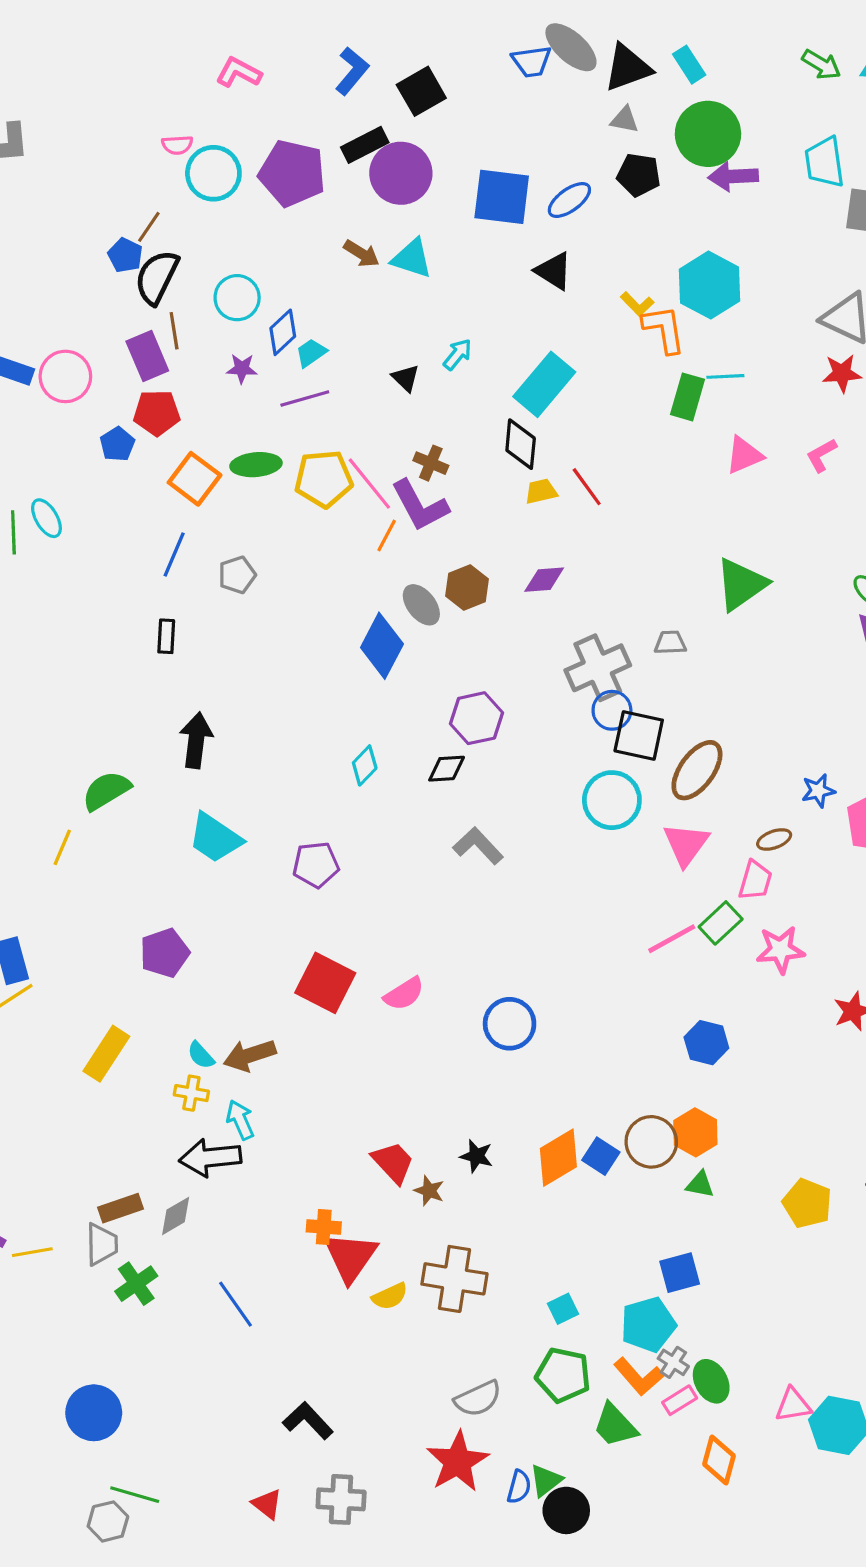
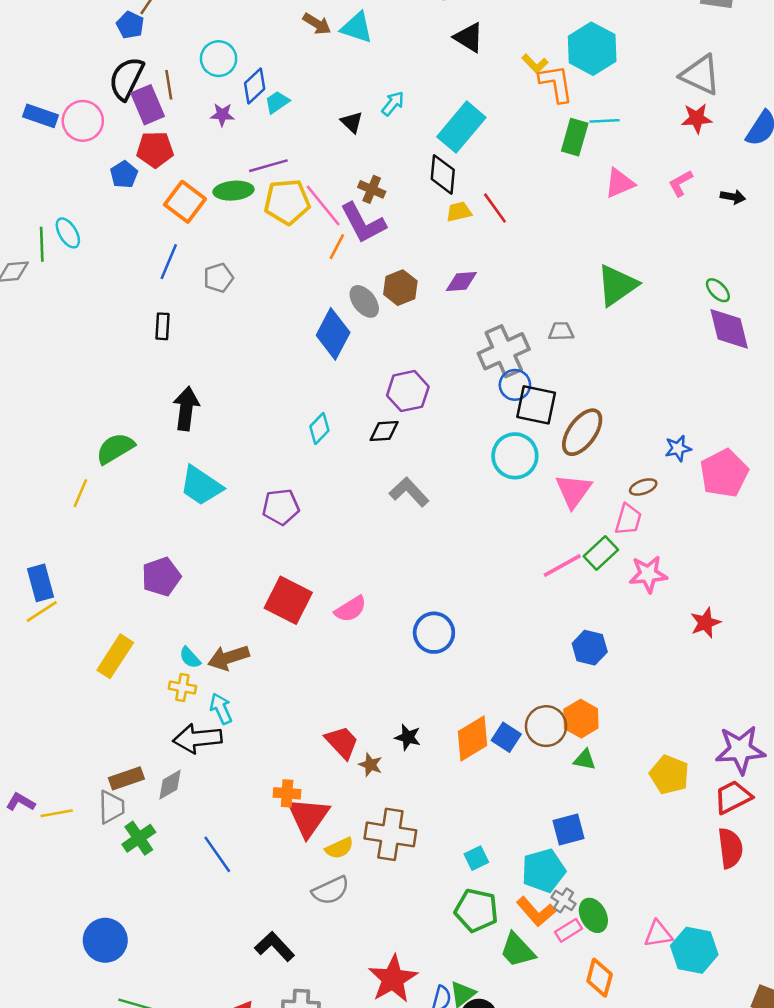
black semicircle: (157, 277) -> (126, 79), moved
purple line: (305, 398) -> (268, 166), moved
gray semicircle: (478, 1399) -> (331, 890), moved

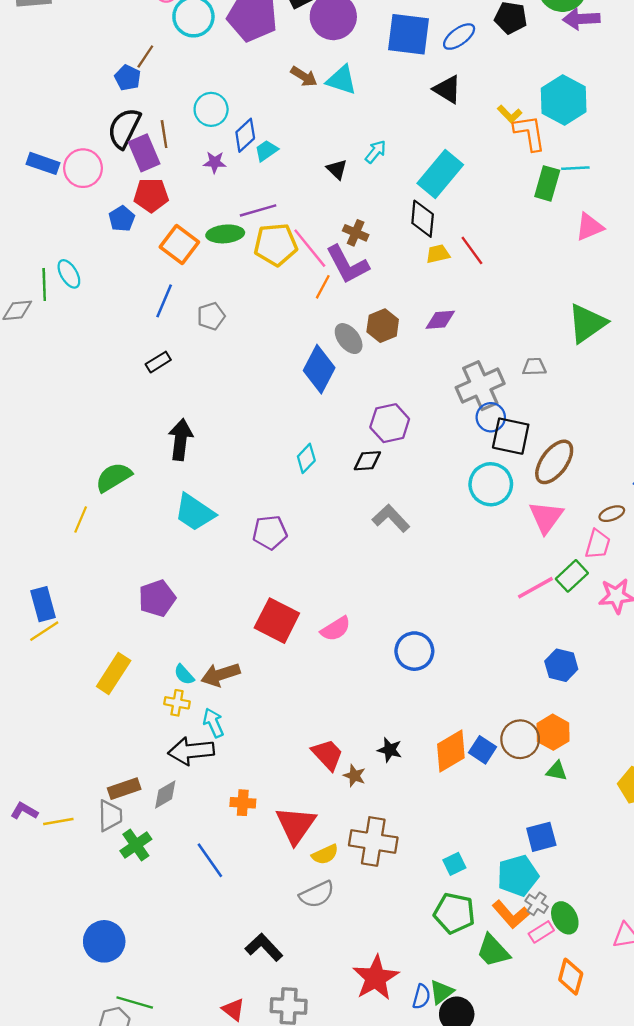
black rectangle: (162, 326) -> (158, 362), turned 55
orange cross: (287, 793) -> (243, 803), moved

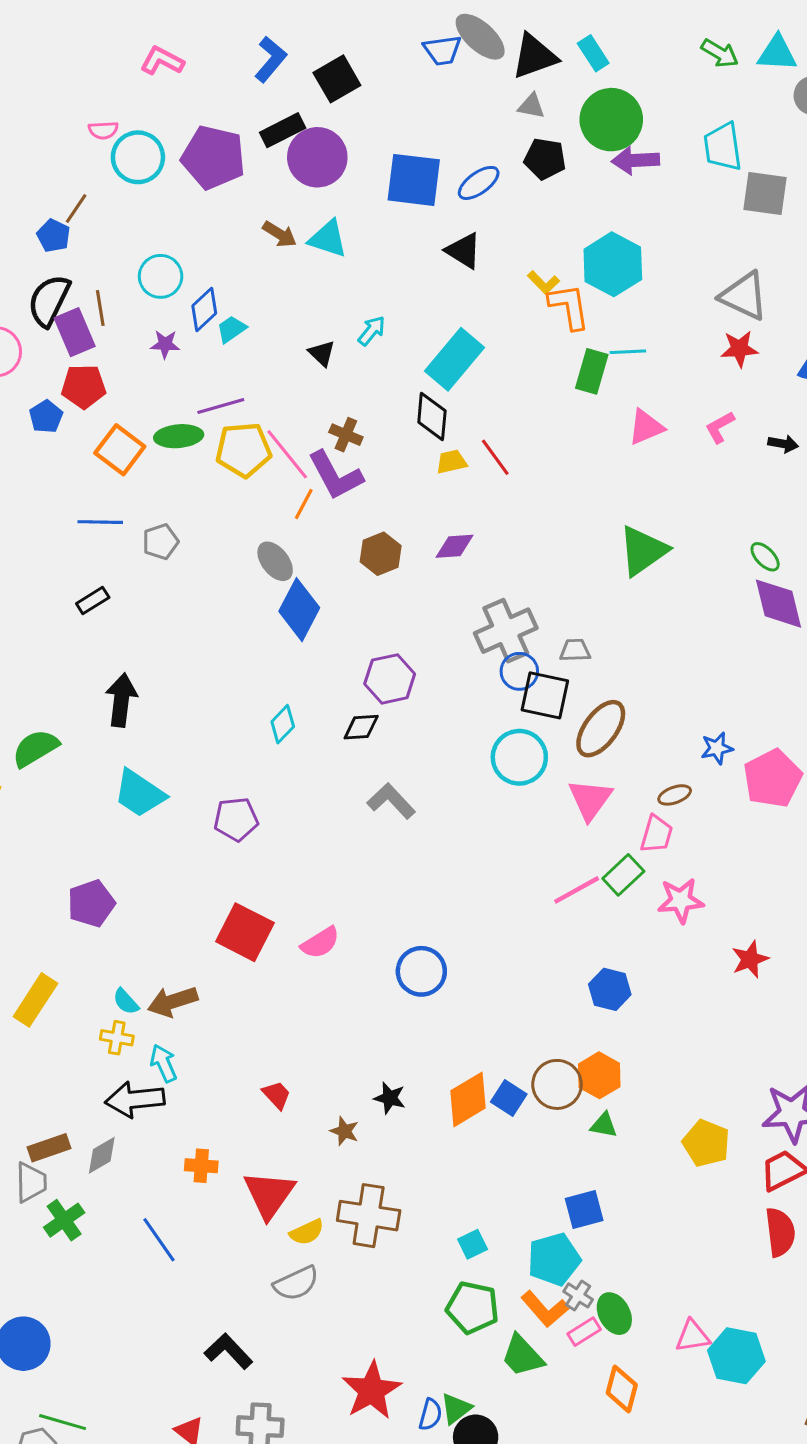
blue line: (164, 301) -> (100, 522), turned 68
gray ellipse: (349, 339) -> (275, 561), moved
gray trapezoid: (534, 367) -> (575, 650), moved
red trapezoid: (327, 755) -> (277, 1095), moved, size x0.7

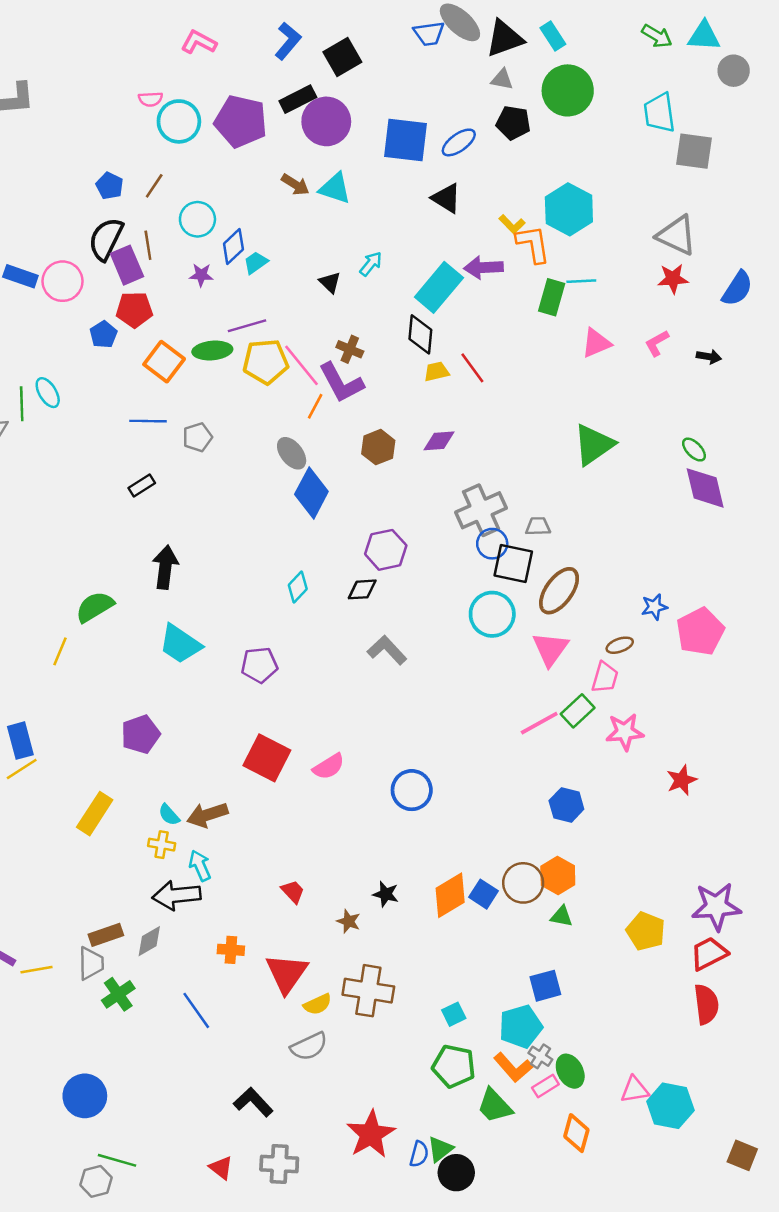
purple arrow: (635, 160) -> (484, 268), moved
brown line: (76, 209) -> (154, 186), moved

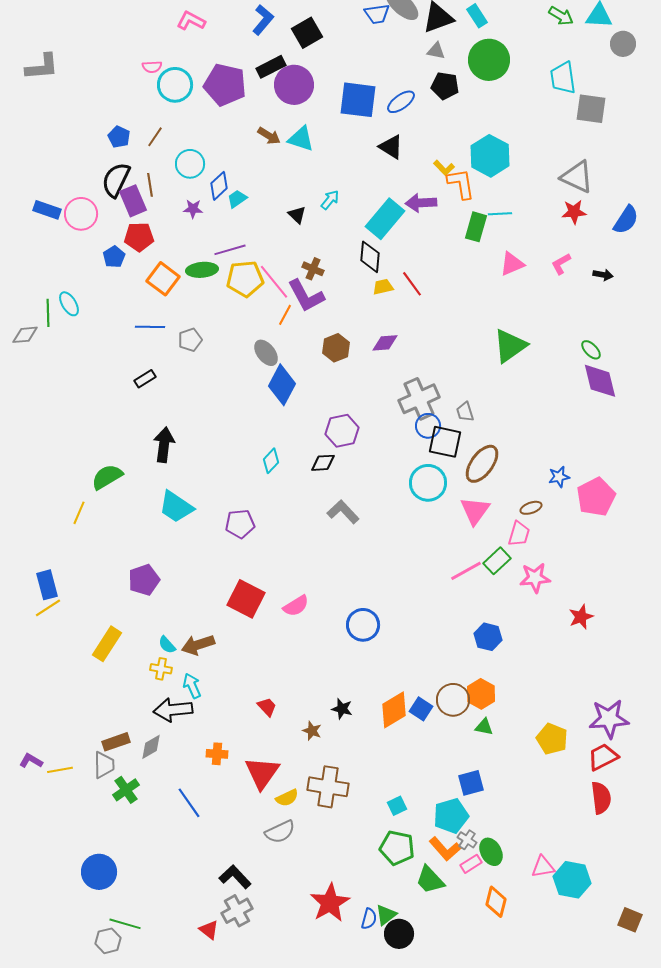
gray trapezoid: (538, 526) -> (465, 412), turned -105
gray cross: (279, 1164) -> (237, 911), moved, turned -32

